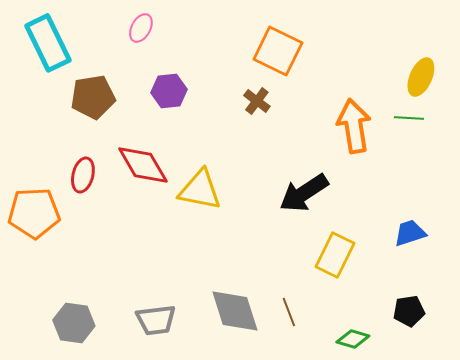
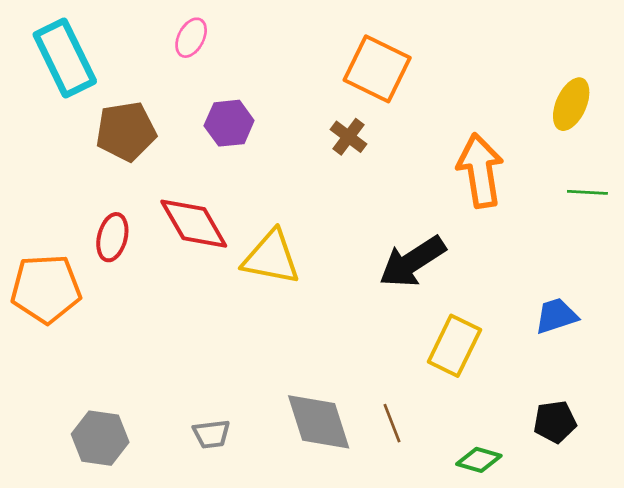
green line: (409, 118) -> (587, 192), moved
gray trapezoid: (156, 320) -> (211, 434), size x0.7

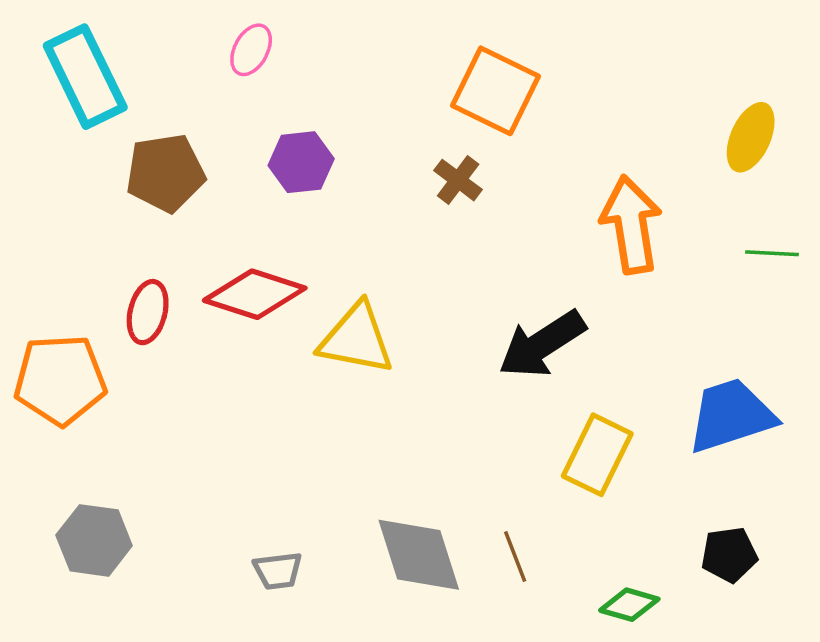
red diamond: (194, 224) -> (255, 294), turned -42
blue trapezoid: (556, 316) -> (731, 416), size x1.6
gray hexagon: (100, 438) -> (94, 540), moved

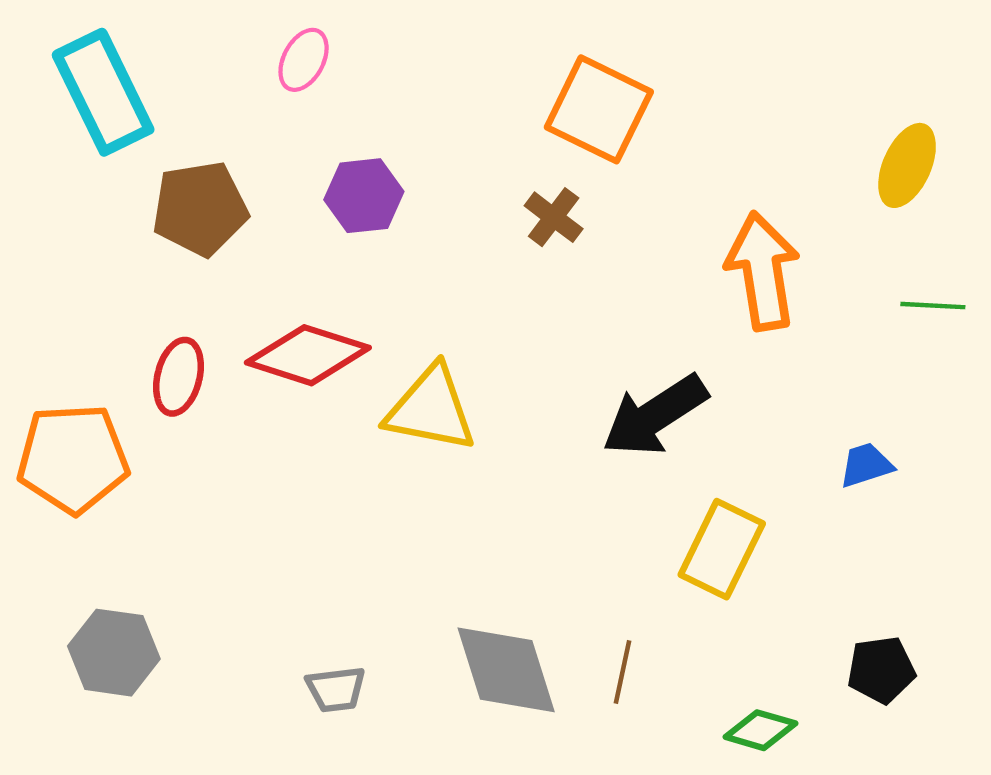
blue trapezoid: (731, 416) -> (866, 465), moved, size x0.5
brown line: (515, 556) -> (623, 672), turned 33

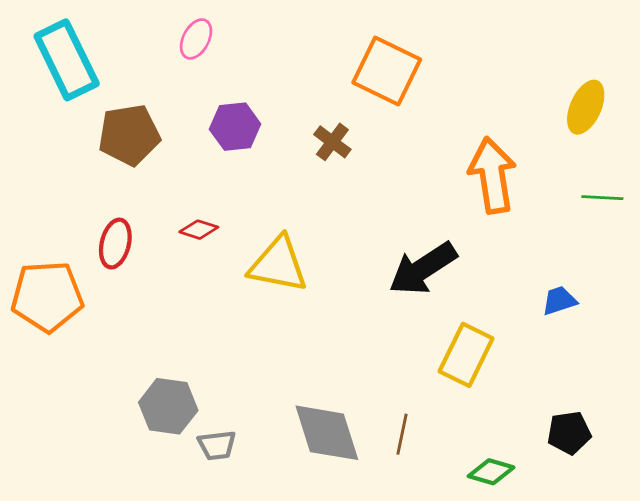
brown cross: (554, 217) -> (332, 142), moved
red diamond: (308, 355) -> (199, 230), size x0.5
gray hexagon: (114, 653) -> (168, 406), moved

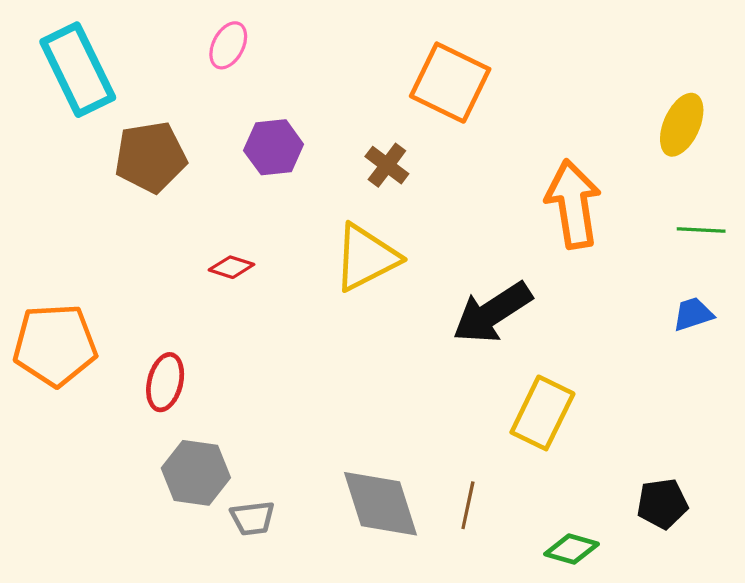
red ellipse: (115, 244) -> (165, 382), moved
yellow triangle: (278, 264) -> (366, 257), moved, turned -38
blue trapezoid: (559, 301) -> (693, 314), moved

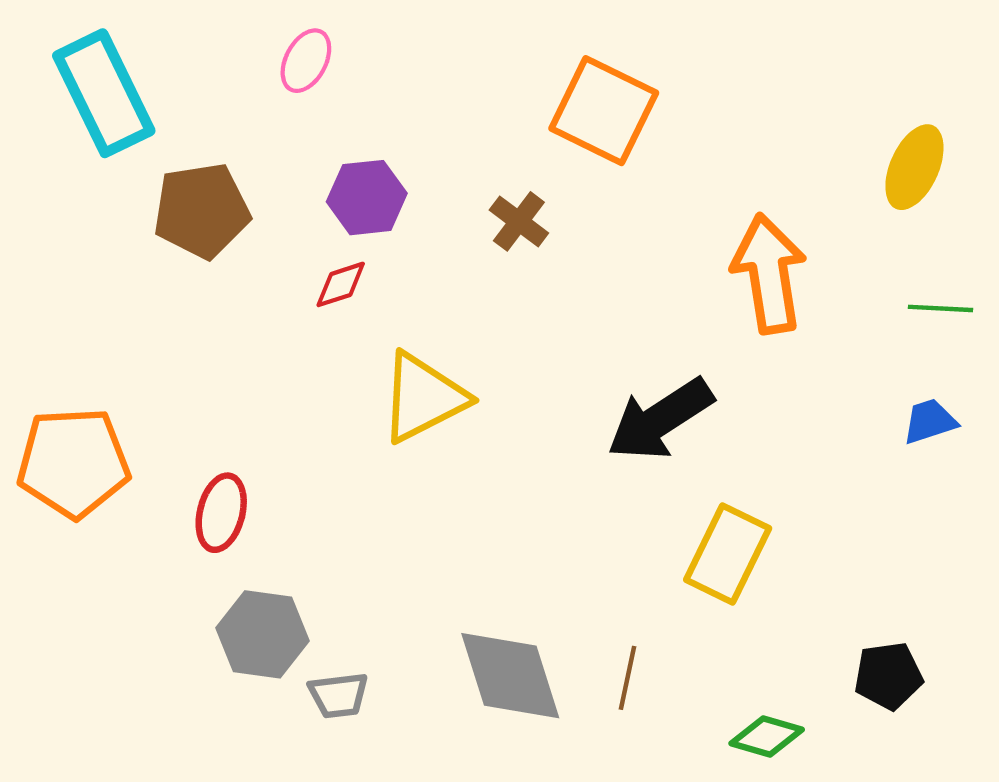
yellow triangle: (366, 257) -> (423, 397), moved
red diamond: (231, 267) -> (341, 284), moved, turned -36

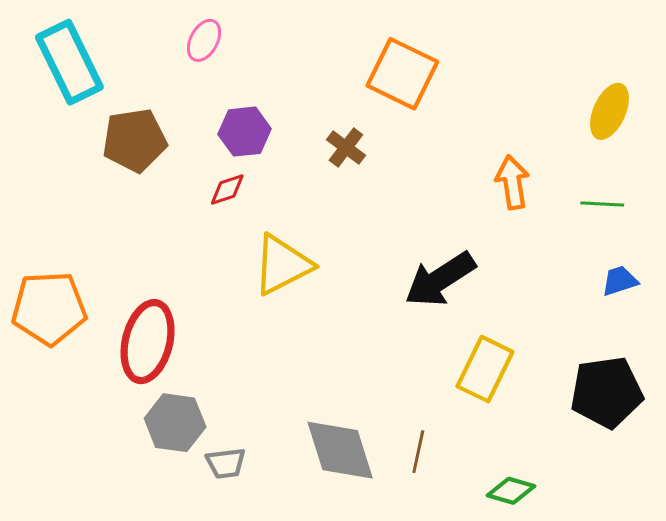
orange arrow: (769, 274) -> (512, 182), size x0.7
green line: (941, 308) -> (602, 204), moved
red ellipse: (221, 513) -> (148, 342), size x1.6
black pentagon: (888, 676) -> (607, 392), moved, size x1.6

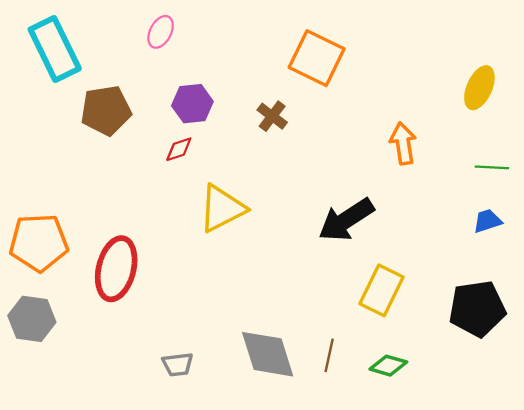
green line: (602, 204) -> (492, 167), moved
gray hexagon: (175, 423) -> (32, 319), moved
green diamond: (511, 491) -> (388, 366), moved

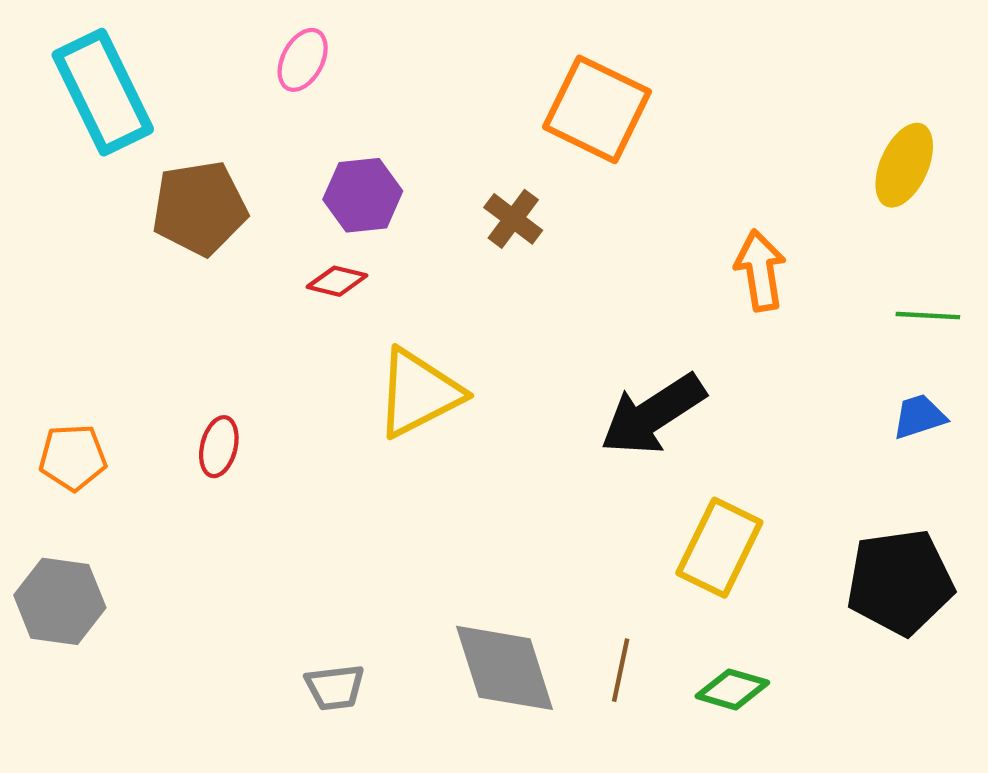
red diamond: (179, 149) -> (337, 281), turned 32
orange pentagon: (39, 243) -> (73, 457), size x0.6
red ellipse: (116, 269) -> (219, 447), moved, size x0.5

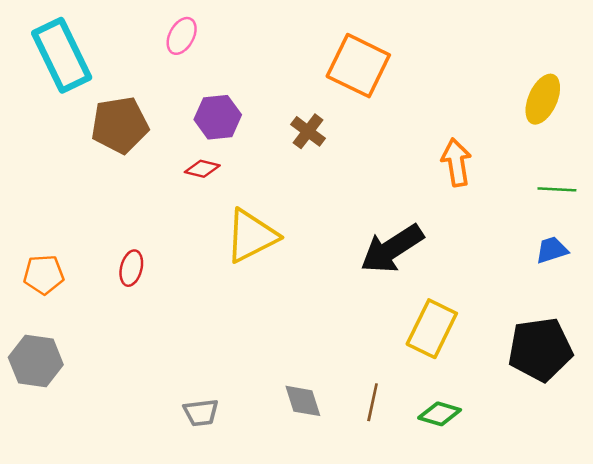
gray diamond: (505, 668) -> (303, 401), size x0.6

